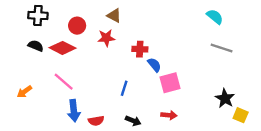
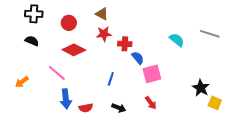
cyan semicircle: (215, 17) -> (177, 40), moved
red star: (106, 38) -> (104, 34), moved
red diamond: (63, 48) -> (74, 50), moved
gray line: (222, 48) -> (210, 34), moved
red arrow: (169, 115) -> (151, 103), turned 48

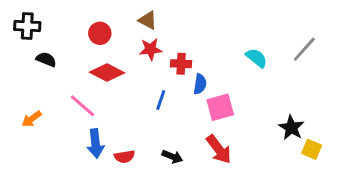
black cross: (34, 14) -> (27, 26), moved
gray line: (210, 34) -> (304, 49), turned -66
blue semicircle: (138, 58) -> (200, 84), turned 48
blue line: (111, 79) -> (161, 100), moved
red arrow: (151, 103) -> (219, 149), size x1.5

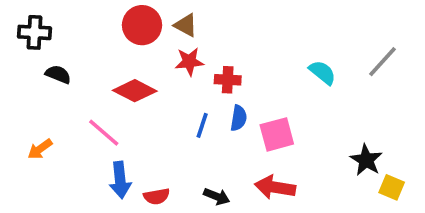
red circle: (100, 33) -> (142, 25), moved, size x1.4
blue semicircle: (200, 84) -> (239, 118), moved
red arrow: (219, 149) -> (275, 187), turned 136

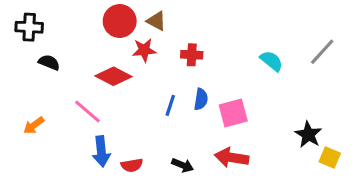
red star: (189, 62) -> (144, 50), moved
red cross: (228, 80) -> (192, 55), moved

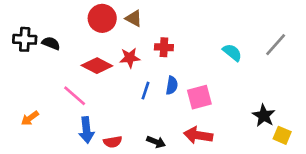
black cross: (29, 27) -> (25, 39), moved
red star: (144, 50) -> (130, 58), moved
black semicircle: (49, 62) -> (51, 43), moved
orange arrow: (34, 125) -> (30, 118), moved

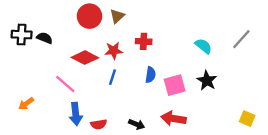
brown triangle: (134, 18) -> (117, 16), turned 49
blue line: (146, 91) -> (112, 77), moved
black star: (264, 116) -> (207, 81), moved

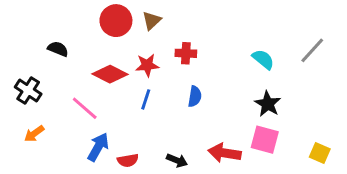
black cross: (22, 35) -> (28, 90), moved, turned 30
pink square: (175, 85) -> (265, 140), moved, turned 30
blue arrow: (76, 114) -> (98, 147), turned -145

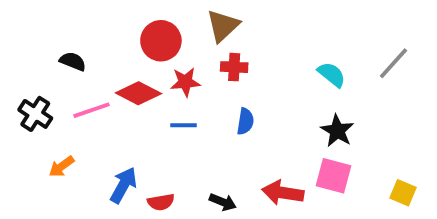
red circle: (116, 21) -> (161, 41), moved
brown triangle: (152, 21) -> (223, 26), moved, size x1.4
blue line: (146, 99) -> (183, 125), turned 72
pink line: (85, 108) -> (92, 110), moved, turned -60
orange arrow: (34, 134) -> (62, 166), moved

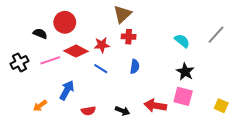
red circle: (161, 41) -> (65, 22), moved
black cross: (35, 114) -> (19, 62), turned 30
blue line: (183, 125) -> (101, 69), turned 32
orange arrow: (62, 166) -> (40, 106), moved
blue arrow: (123, 185) -> (67, 90), moved

